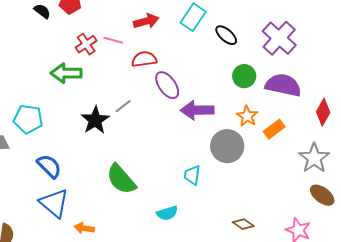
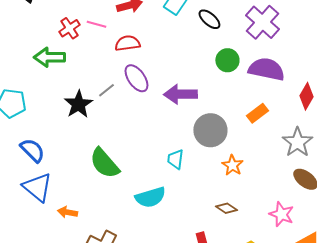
purple ellipse: (167, 85) -> (136, 78), moved
orange star: (247, 116) -> (232, 165), moved
cyan semicircle: (167, 213) -> (150, 197), size x1.4

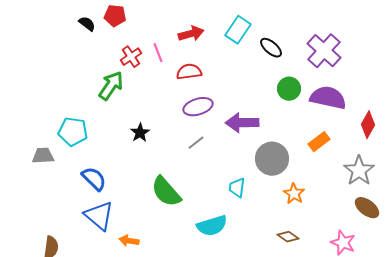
pink line: (96, 24) -> (158, 53), turned 54
green arrow: (49, 57) -> (111, 86), turned 124
purple ellipse: (136, 78) -> (198, 107), turned -72
gray line: (106, 90) -> (196, 143), moved
black star: (78, 104) -> (140, 133), size x0.7

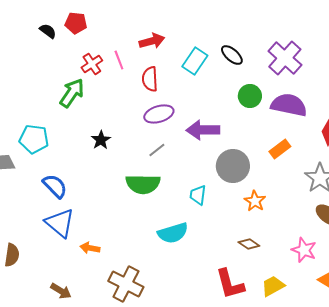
cyan rectangle: (238, 30) -> (195, 61), moved
red semicircle: (189, 72) -> (150, 79), turned -85
green semicircle: (166, 192) -> (143, 184), moved, turned -48

